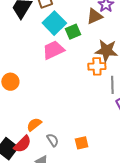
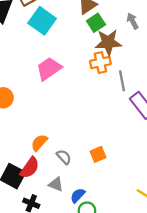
green square: (73, 32) -> (96, 23), moved
pink trapezoid: (53, 50) -> (49, 69), moved

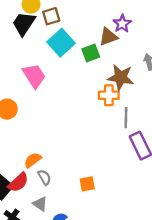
green square: (96, 23) -> (91, 53), moved
pink trapezoid: (49, 69) -> (34, 76), moved, turned 80
gray semicircle: (64, 157) -> (44, 177), moved

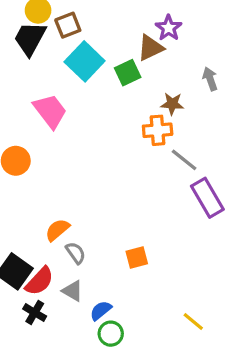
brown star: (121, 77) -> (172, 104), size x0.6
gray line: (126, 118) -> (184, 160), turned -48
red semicircle: (18, 182) -> (39, 281), moved

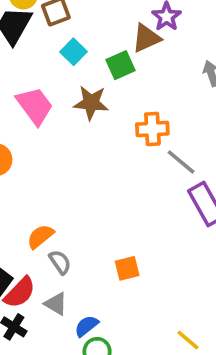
cyan square: (85, 61) -> (73, 52), size x0.6
brown star: (172, 104) -> (91, 103), moved, size x1.4

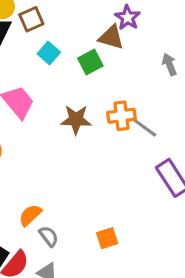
brown triangle: (146, 38) -> (111, 37), turned 44
brown star: (91, 103) -> (76, 120), moved
gray line: (181, 162) -> (144, 127), moved

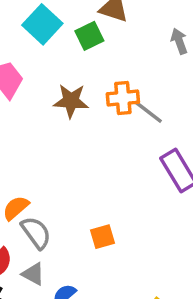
cyan square: (49, 53) -> (42, 24), size x1.5
gray semicircle: (49, 236) -> (36, 233), size x1.4

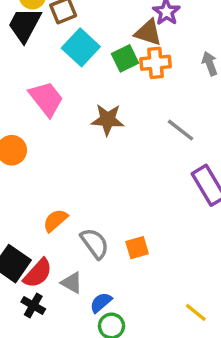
orange cross: (123, 98) -> (156, 63), moved
gray semicircle: (36, 233) -> (95, 243), moved

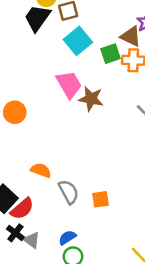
pink trapezoid: (46, 99) -> (69, 84), moved
orange semicircle: (55, 220) -> (41, 170), turned 54
gray triangle: (72, 283) -> (32, 240), moved

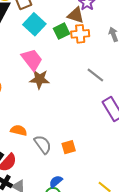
brown star: (91, 99) -> (40, 79), moved
blue semicircle: (67, 238) -> (56, 182), moved

